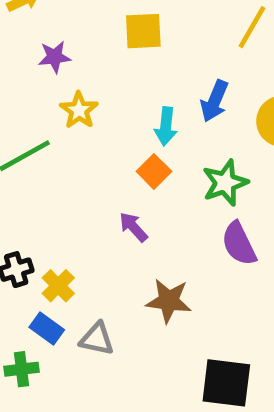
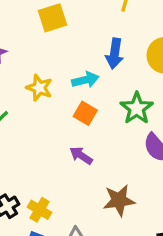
yellow star: (79, 110) -> (39, 88), moved
cyan arrow: (166, 126) -> (85, 80), turned -95

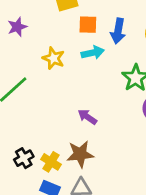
orange square: (85, 113) -> (88, 25), moved, turned -30
brown star: (119, 200) -> (80, 154), moved

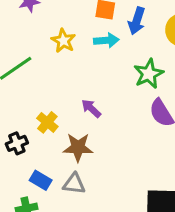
yellow cross: (51, 162) -> (47, 122), moved

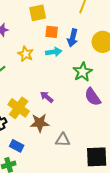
yellow cross: (47, 122) -> (19, 108), size x1.5
gray triangle: (74, 184) -> (63, 140), moved

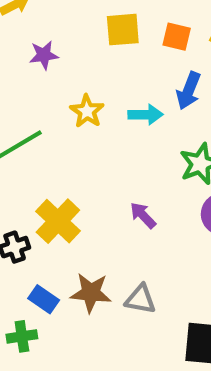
orange square: (52, 32) -> (177, 37), moved
purple arrow: (47, 97) -> (143, 215), moved
brown star: (40, 123) -> (91, 293), moved

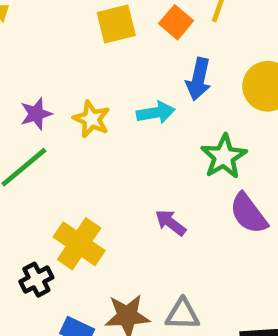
orange square: (177, 37) -> (176, 22), turned 36
purple star: (44, 55) -> (36, 114), moved

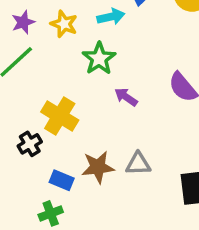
green star: (224, 157) -> (99, 58), moved

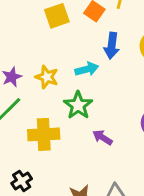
yellow cross: (60, 116) -> (44, 134), moved, turned -32

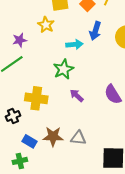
yellow star: (47, 77) -> (46, 25), moved
yellow cross: (44, 134) -> (36, 98), moved

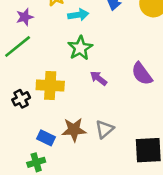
cyan arrow: (74, 44) -> (78, 15), moved
black cross: (13, 116) -> (21, 99), moved
gray triangle: (78, 138) -> (105, 129), turned -42

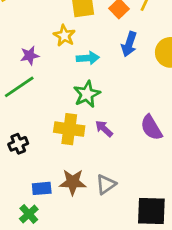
yellow cross: (50, 85) -> (69, 129), moved
blue rectangle: (46, 138) -> (42, 188), turned -36
green cross: (36, 162) -> (29, 214), turned -30

